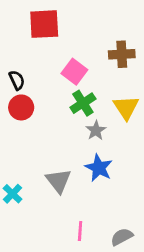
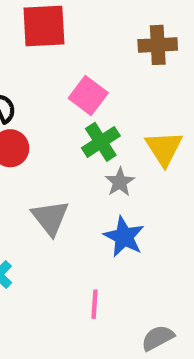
brown cross: (122, 54) -> (158, 45), moved
gray triangle: (59, 181) -> (50, 218), moved
pink line: (80, 231) -> (94, 304), moved

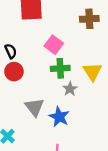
green cross: (101, 142) -> (60, 68), turned 30
blue star: (124, 237) -> (59, 117), moved

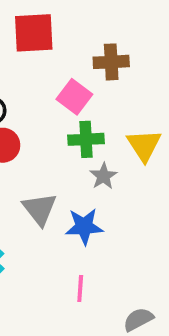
brown cross: (89, 19) -> (111, 62), moved
blue star: (59, 117) -> (84, 226), turned -30

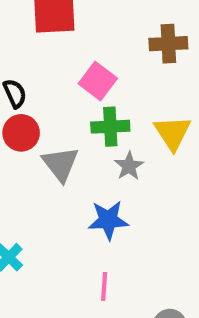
brown cross: (111, 62) -> (168, 44), moved
gray triangle: (40, 209) -> (61, 164), moved

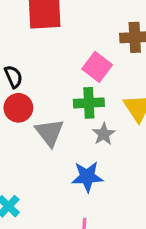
pink square: (98, 81) -> (97, 67), moved

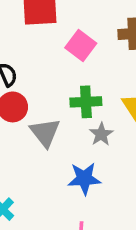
pink square: (97, 67) -> (81, 46), moved

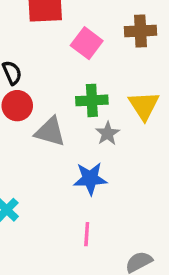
gray triangle: (45, 133) -> (50, 132), turned -36

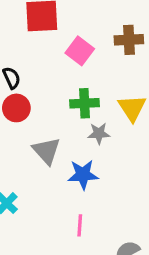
gray triangle: (50, 132) -> (46, 151), moved, turned 32
gray star: (108, 133) -> (99, 133), turned 30

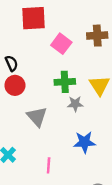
blue star: (83, 175) -> (84, 142), moved
pink line: (80, 225) -> (49, 165), moved

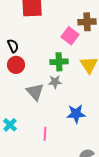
pink square: (61, 44) -> (70, 36), moved
gray star: (75, 104) -> (55, 82), moved

